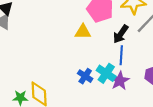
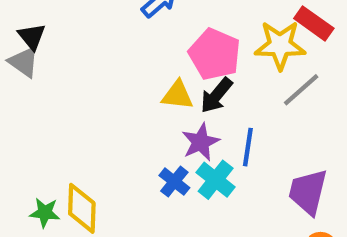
black arrow: (121, 34) -> (216, 95), moved
purple star: (120, 81) -> (201, 142), moved

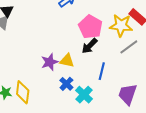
yellow triangle: (177, 95) -> (67, 61), moved
purple star: (201, 142) -> (50, 62), moved
cyan cross: (216, 180) -> (84, 95), moved

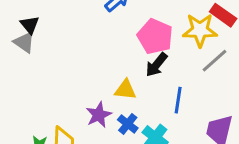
purple star: (50, 62) -> (99, 115), moved

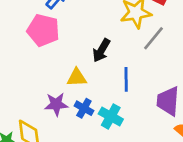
pink pentagon: (155, 37) -> (43, 30), moved
purple star: (99, 115) -> (56, 104), turned 30

